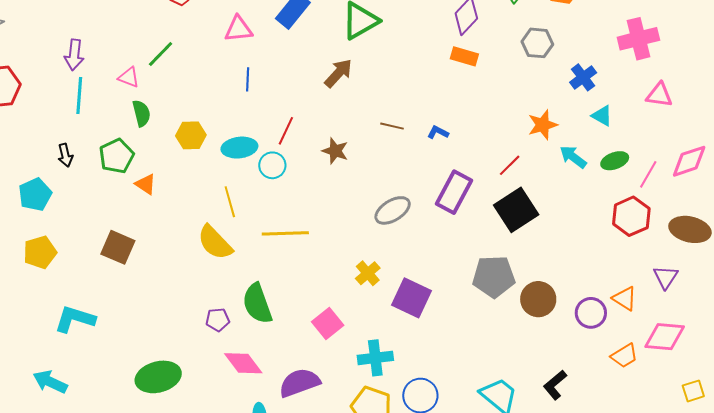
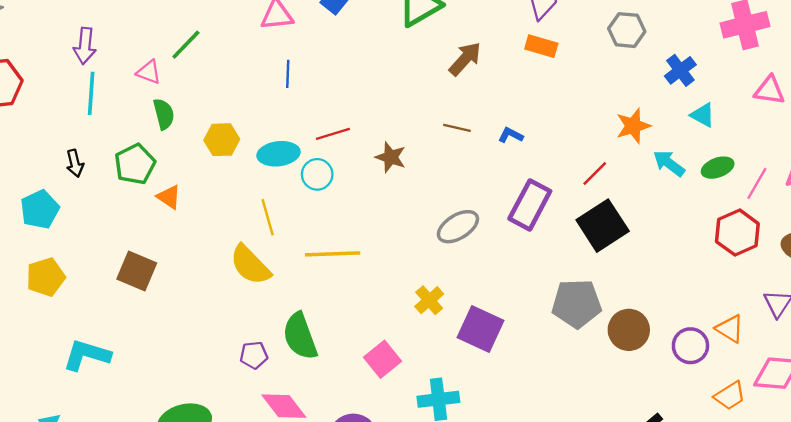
brown arrow: (338, 73) -> (465, 59), moved
red line: (286, 131) -> (333, 134), turned 48

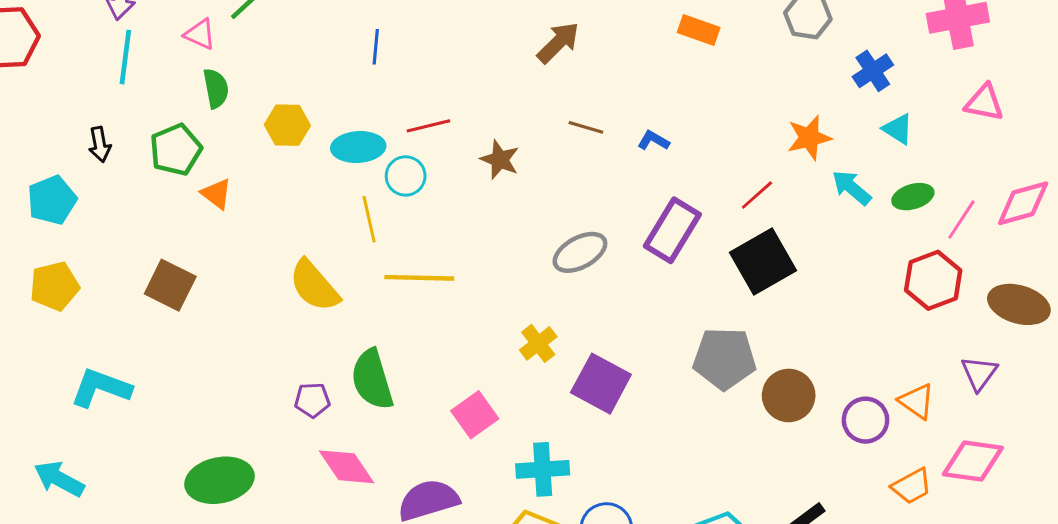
brown arrow: (465, 59) -> (558, 43), moved
yellow line: (268, 217) -> (369, 219), moved

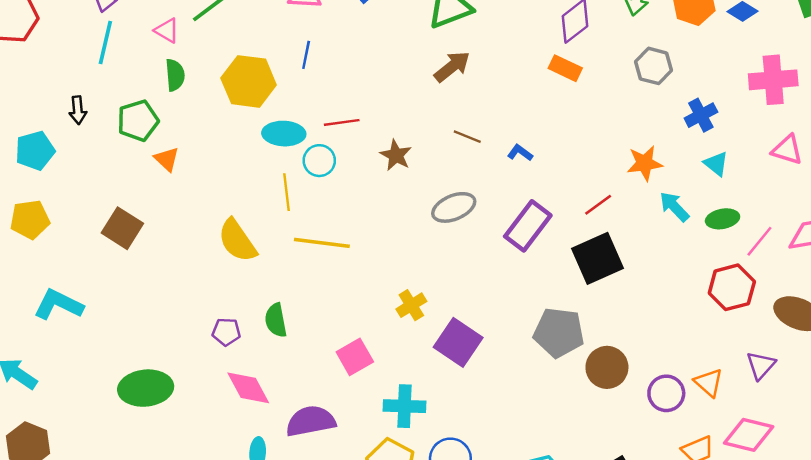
yellow hexagon: (287, 125) -> (249, 81), moved, size x1.5
gray ellipse: (580, 252) -> (454, 207), moved
green semicircle: (372, 379) -> (276, 320), size x0.7

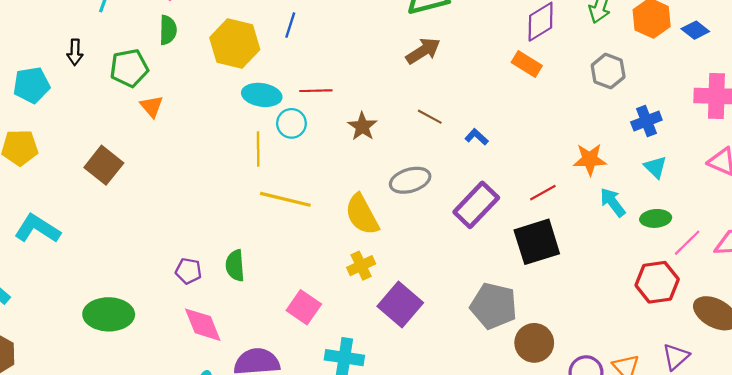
yellow semicircle: (237, 241) -> (362, 214), moved
pink square: (355, 357) -> (304, 307), turned -32

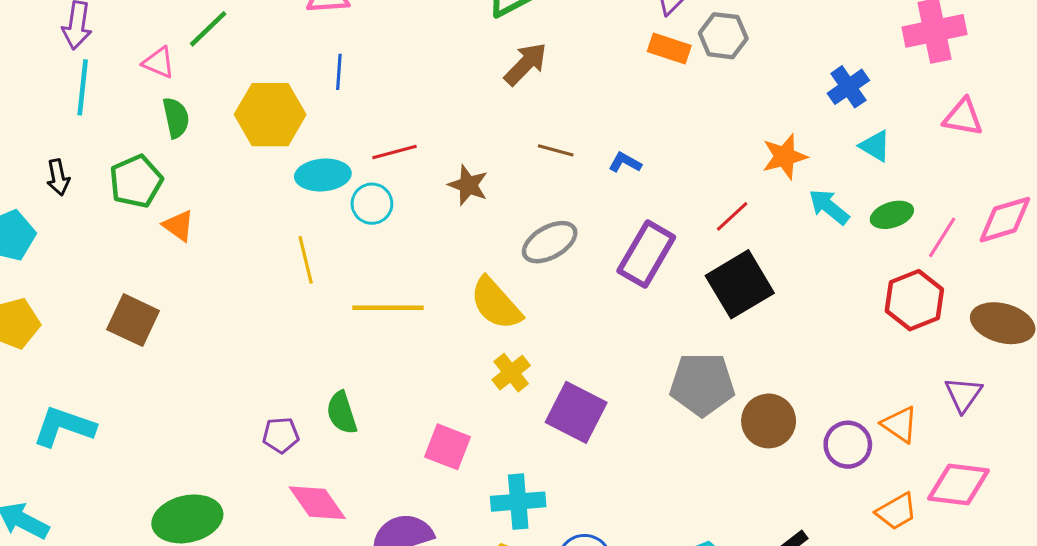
gray hexagon: (608, 71) -> (723, 36), moved
yellow line: (258, 149) -> (306, 260), moved

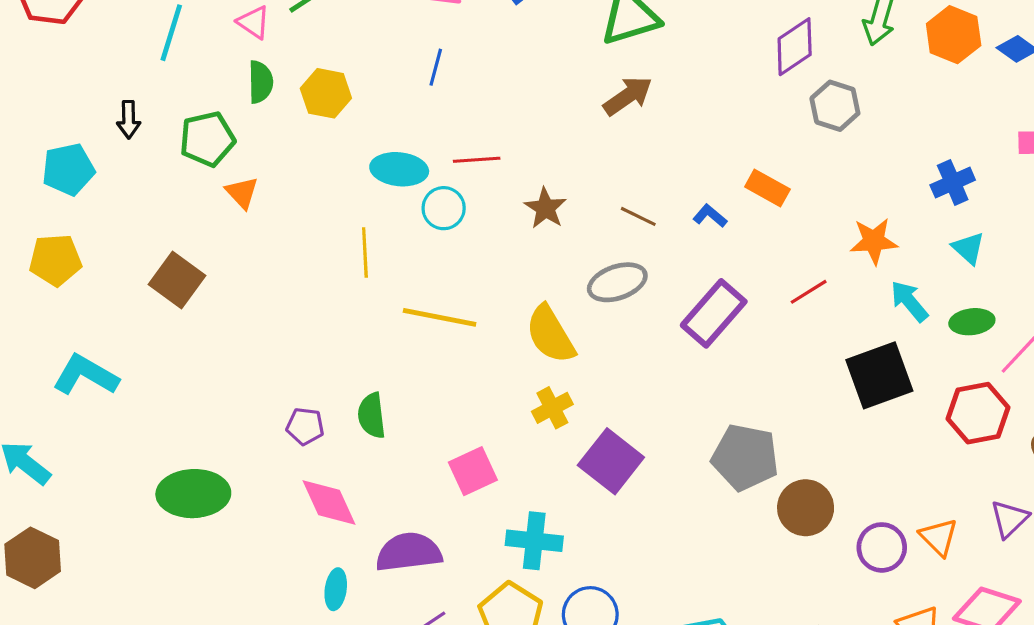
orange rectangle: (669, 48) -> (767, 188), moved
yellow hexagon: (270, 115) -> (326, 93), moved, size x0.7
brown line: (556, 150) -> (638, 216), moved
black square: (740, 284) -> (879, 375), moved
pink square: (448, 447) -> (473, 471), turned 33

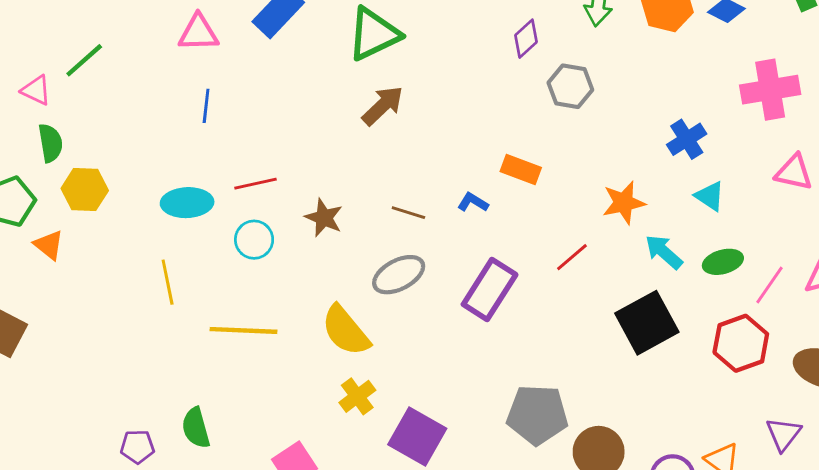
purple diamond: (795, 47) -> (526, 39), size x0.7
yellow hexagon: (326, 93) -> (85, 189), moved
cyan circle: (444, 208) -> (254, 240), moved

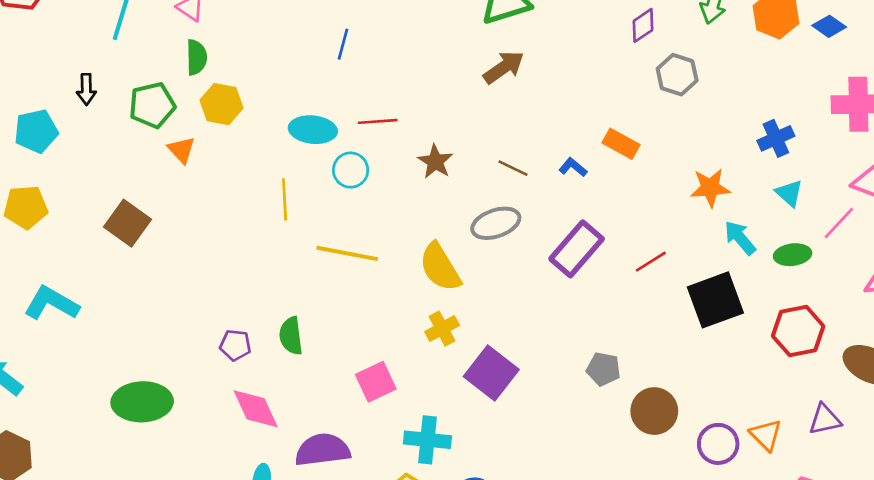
cyan circle: (254, 240) -> (351, 170), moved
red line: (572, 257) -> (651, 262), moved
pink line: (769, 285) -> (839, 223), moved
gray pentagon: (537, 415) -> (603, 369), size x0.6
purple triangle: (783, 434) -> (825, 419), turned 32

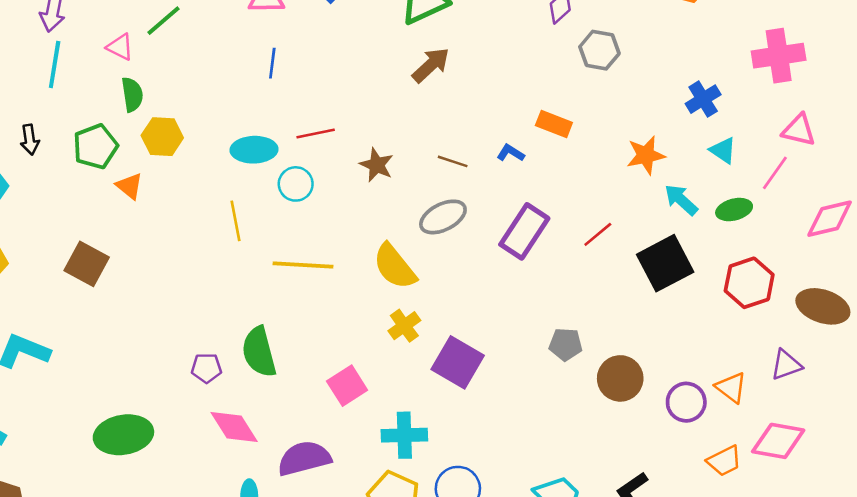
green semicircle: (291, 336) -> (259, 352), size x1.4

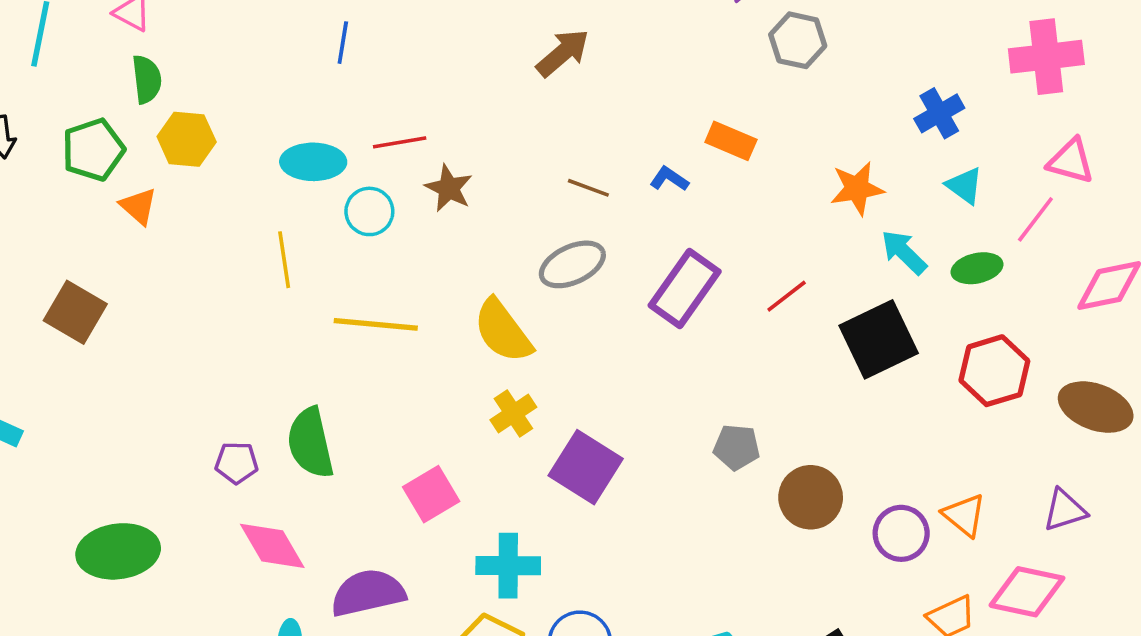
brown star: (377, 165) -> (449, 188), moved
purple triangle: (786, 365) -> (1065, 510), moved

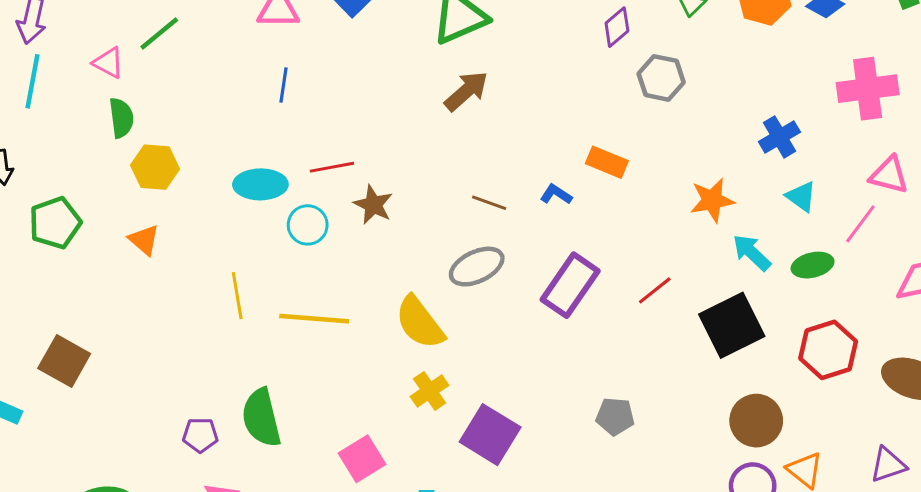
green pentagon: (93, 150) -> (55, 223), moved
orange triangle: (138, 206) -> (144, 240), moved
yellow line: (284, 260) -> (237, 296), moved
brown square: (75, 312) -> (64, 361), moved
brown circle: (811, 497) -> (756, 421), moved

